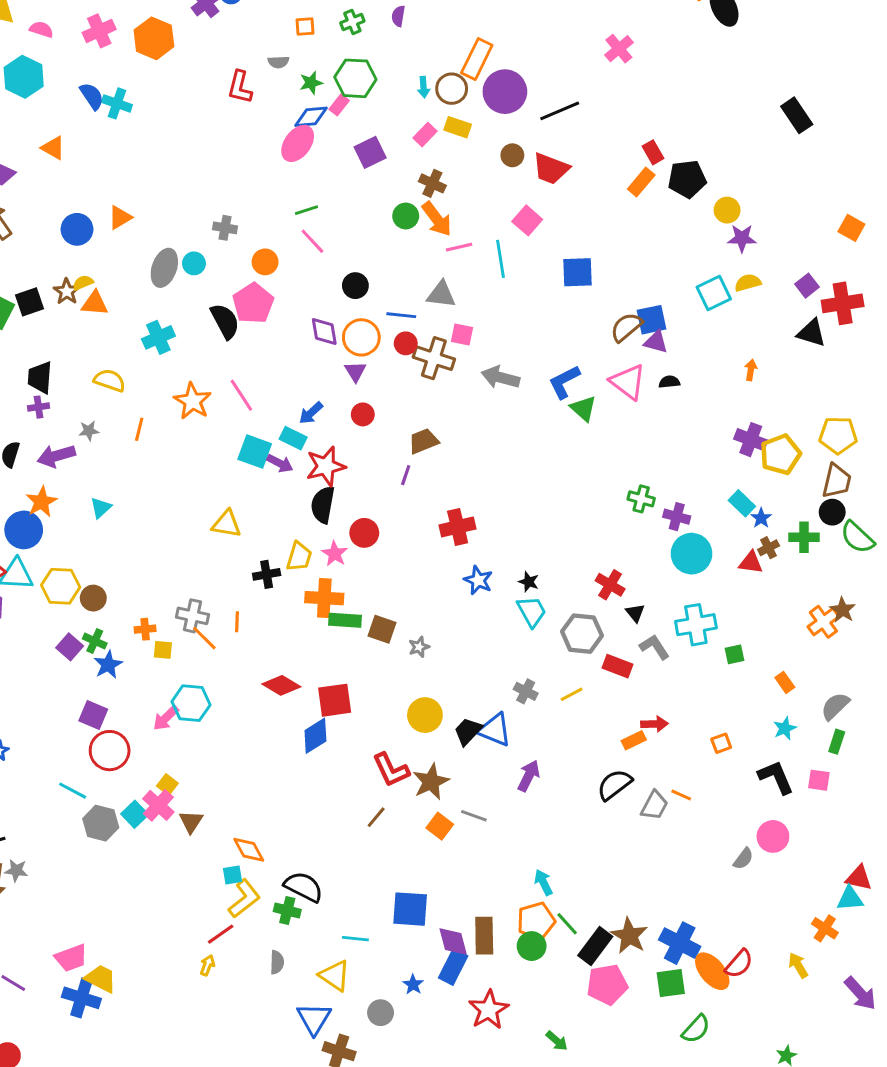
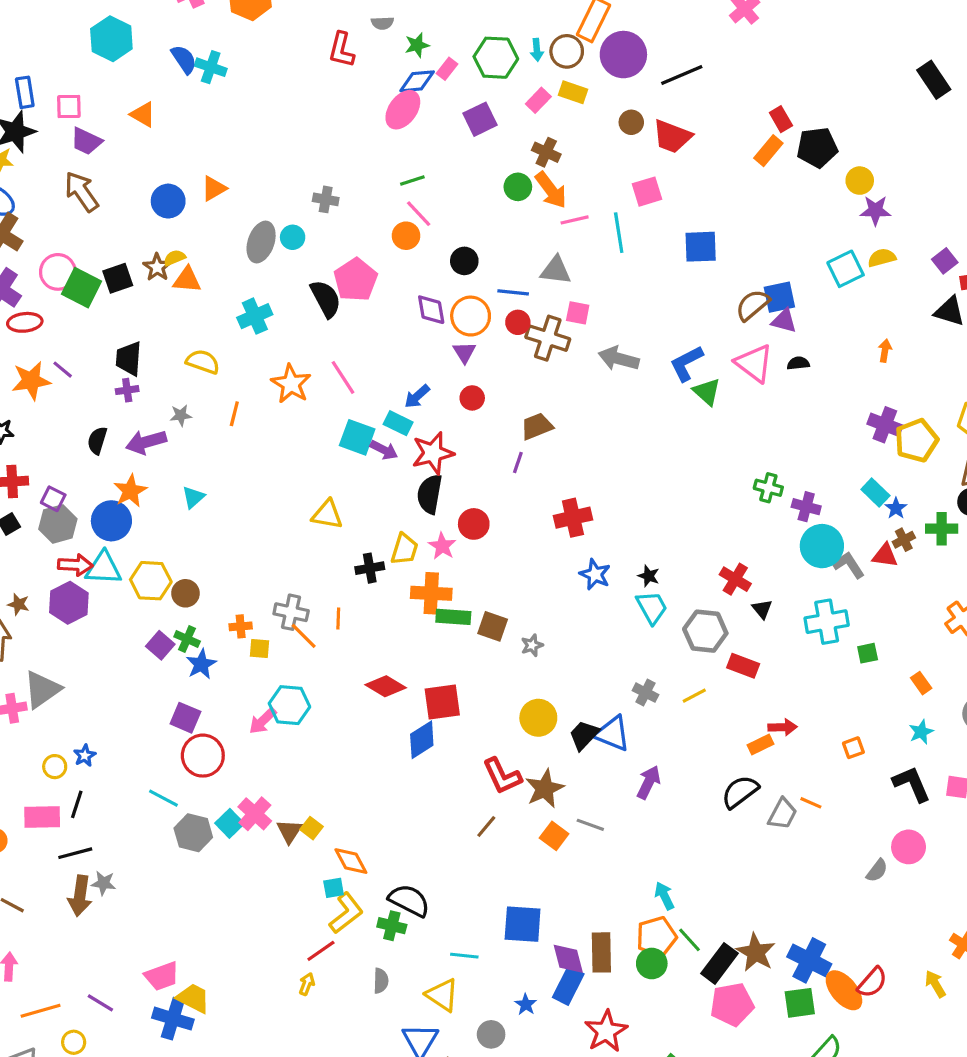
green hexagon: (355, 78) -> (496, 58), moved
pink square: (527, 220) -> (647, 192), turned 32
orange circle: (265, 262) -> (406, 236), moved
gray L-shape: (654, 647) -> (849, 565), moved
yellow square: (167, 785) -> (311, 828), moved

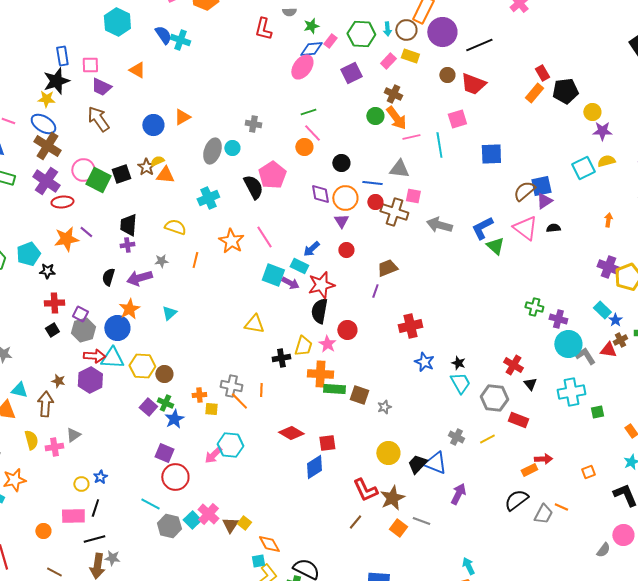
purple triangle: (784, 321) -> (544, 201), turned -48
gray triangle: (42, 689) -> (73, 435), size x0.6
red square: (442, 702) -> (327, 443), size x0.7

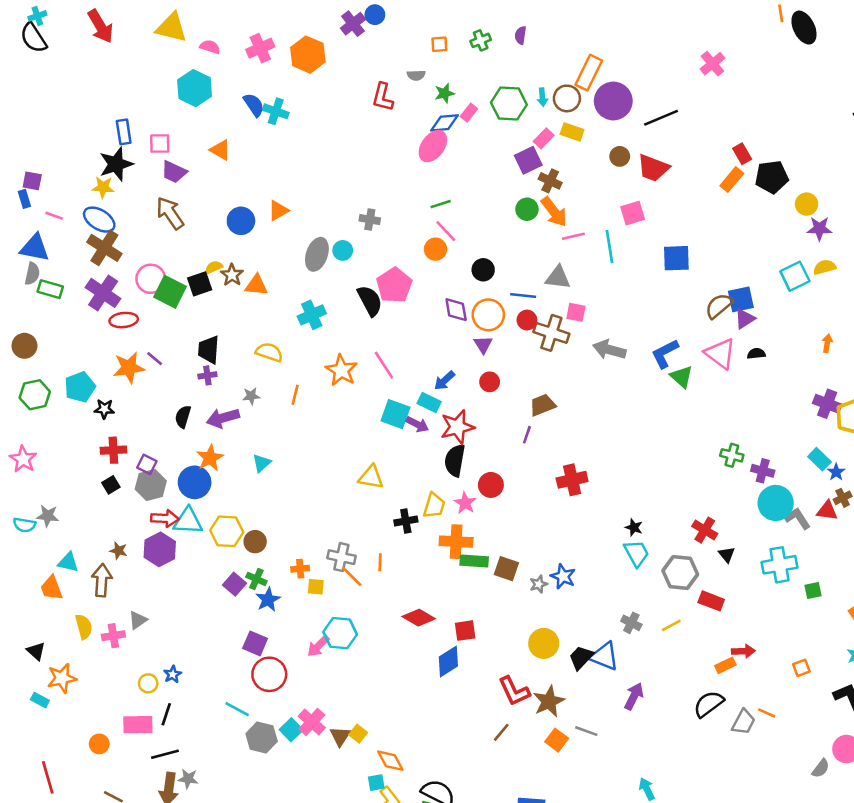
purple square: (351, 73) -> (528, 160), moved
yellow semicircle: (157, 161) -> (214, 267), moved
blue star: (424, 362) -> (563, 576), moved

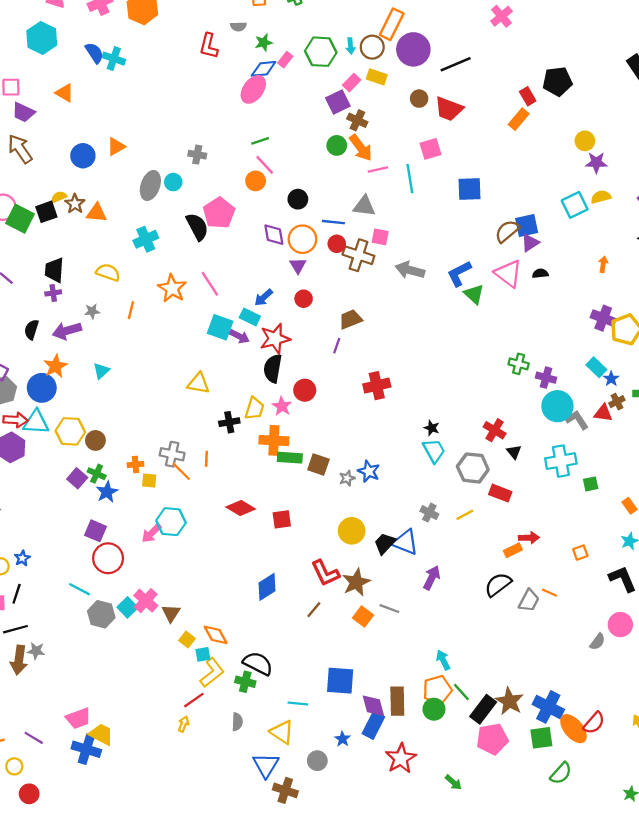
black pentagon: (772, 177) -> (557, 81), moved
blue diamond: (448, 661) -> (267, 587), moved
yellow square: (358, 734) -> (187, 639), moved

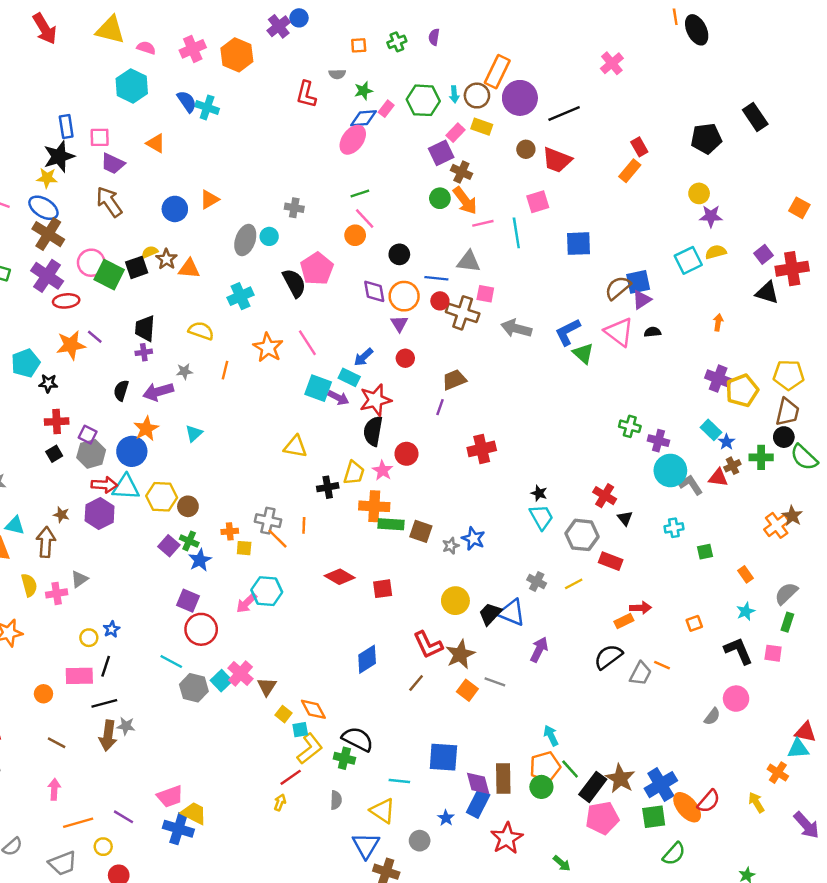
black pentagon: (557, 81) -> (706, 139), moved
cyan cross: (561, 461) -> (674, 528), size x0.6
blue cross: (548, 707) -> (661, 785), turned 32

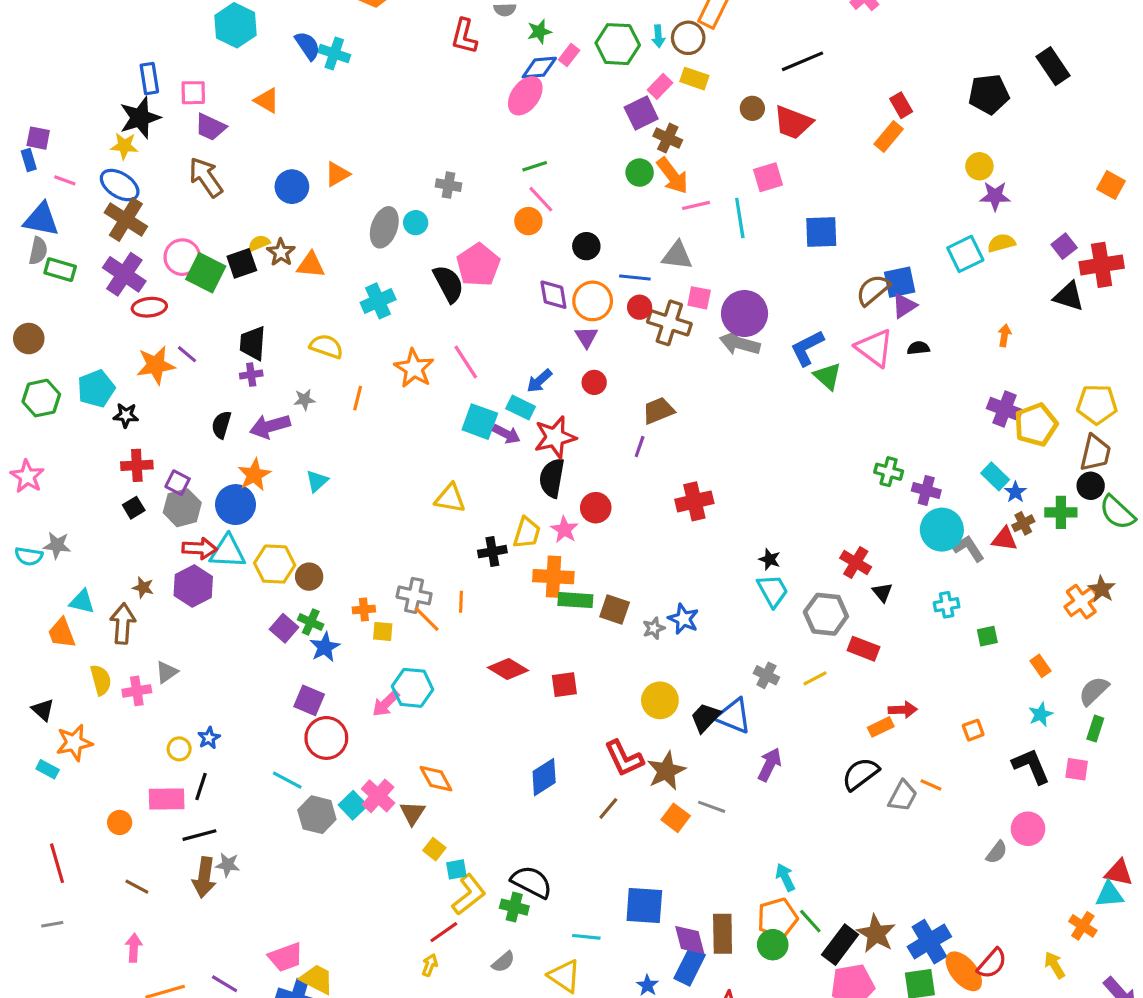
purple circle: (520, 98) -> (745, 313), moved
orange diamond: (313, 709) -> (436, 779), moved
gray semicircle: (336, 800) -> (503, 962), turned 48

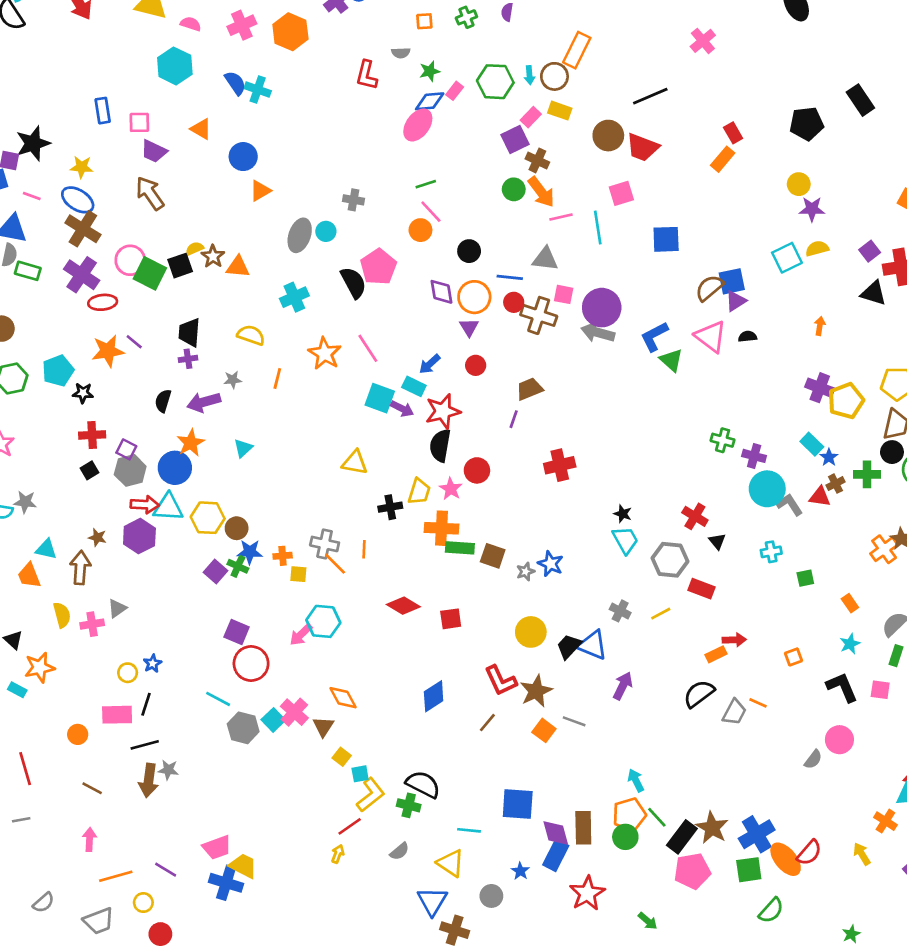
brown circle: (752, 108) -> (608, 136), size x1.5
black star: (140, 118) -> (33, 143), moved
blue circle: (292, 187) -> (243, 157), moved
blue star: (325, 647) -> (250, 552), moved, turned 30

